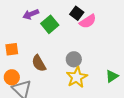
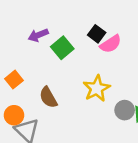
orange square: (12, 49) -> (14, 80), turned -32
gray circle: (74, 59) -> (125, 110), moved
yellow star: (77, 77) -> (97, 88), moved

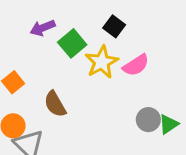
pink semicircle: (111, 44) -> (136, 65), moved
yellow star: (97, 88) -> (102, 62), moved

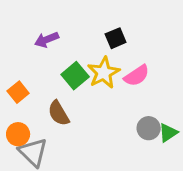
black square: (114, 26) -> (116, 38), turned 30
green square: (72, 43) -> (75, 76), moved

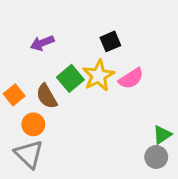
brown semicircle: (59, 113) -> (47, 96), moved
gray circle: (149, 128) -> (156, 157), moved
orange circle: (18, 134) -> (33, 124), moved

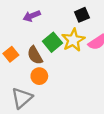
orange circle: (33, 124) -> (39, 76), moved
gray triangle: (29, 154) -> (22, 98), turned 35

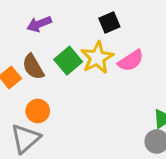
brown semicircle: (35, 55) -> (33, 67), moved
orange circle: (39, 76) -> (38, 111), moved

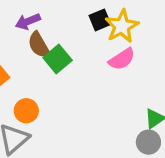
yellow star: (97, 58) -> (122, 26), moved
brown semicircle: (33, 67) -> (39, 45), moved

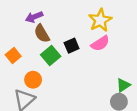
black square: (100, 20) -> (72, 46), moved
green square: (58, 59) -> (51, 56), moved

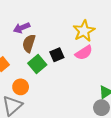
brown semicircle: (42, 33) -> (29, 43), turned 48

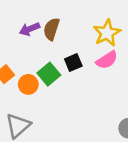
brown semicircle: (29, 43) -> (51, 29), moved
orange circle: (21, 87) -> (28, 84), moved

